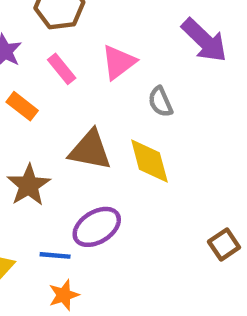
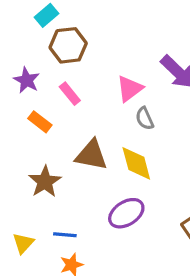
pink triangle: (119, 62) -> (130, 89), moved
purple ellipse: (97, 227) -> (126, 213), moved

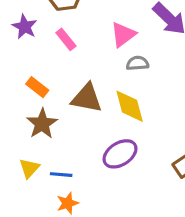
gray semicircle: (145, 118) -> (138, 63), turned 110
orange rectangle: (40, 122) -> (37, 87), moved
yellow triangle: (23, 243) -> (29, 168), moved

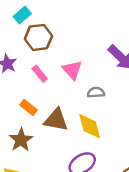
pink triangle: (123, 35) -> (72, 70), moved, turned -35
orange rectangle: (37, 87) -> (28, 107), moved

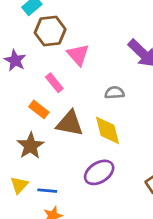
pink triangle: (72, 70) -> (78, 55), moved
pink rectangle: (40, 74) -> (54, 83), moved

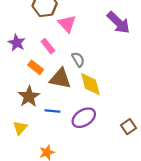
purple star: (15, 60) -> (17, 43), moved
gray semicircle: (114, 93) -> (78, 60), moved, turned 64
blue line: (47, 191) -> (52, 111), moved

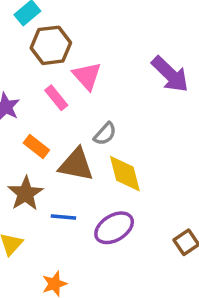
pink rectangle: (48, 46) -> (56, 98), moved
gray semicircle: (78, 60) -> (105, 134), turned 72

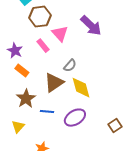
purple arrow: (170, 74) -> (91, 26), moved
orange rectangle: (36, 147) -> (22, 71), moved
brown triangle: (76, 165) -> (54, 83), turned -45

